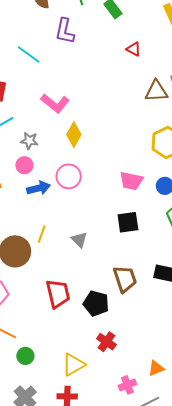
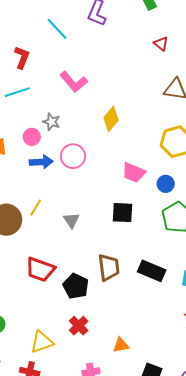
yellow diamond: (74, 135) -> (111, 119), moved
gray star: (29, 141) -> (51, 122), moved
red trapezoid: (58, 294) -> (40, 269), turned 112
orange triangle: (156, 368) -> (121, 345), moved

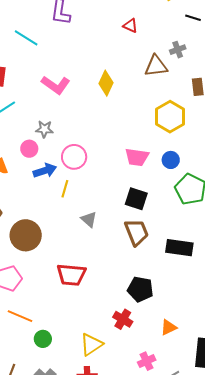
yellow diamond: (111, 119) -> (106, 83), moved
yellow line: (36, 208) -> (65, 189), moved
black square: (122, 213) -> (136, 199), turned 30
brown trapezoid: (109, 267) -> (136, 232), moved
black pentagon: (76, 286) -> (140, 289), moved

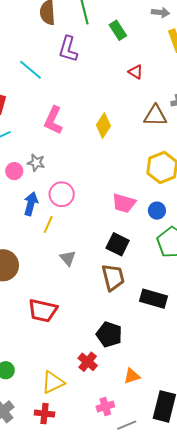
pink L-shape: (56, 85) -> (53, 120), turned 72
pink circle: (29, 149) -> (14, 171), moved
blue arrow: (45, 171) -> (31, 204), turned -65

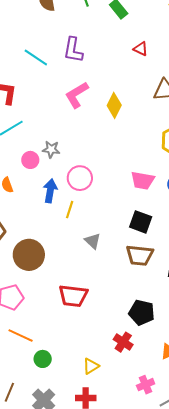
purple L-shape: (68, 49) -> (73, 50), moved
pink L-shape: (53, 120) -> (77, 95), moved, turned 40
brown trapezoid: (113, 277) -> (140, 255), turned 116
yellow triangle: (53, 382) -> (91, 366), size x0.7

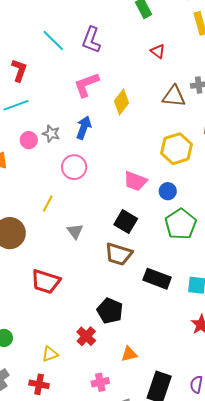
blue arrow: (50, 191) -> (84, 128), moved
yellow line: (70, 210) -> (48, 203), moved

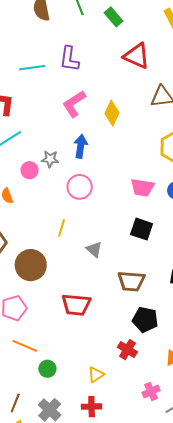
cyan line: (53, 40) -> (32, 68), turned -40
red triangle: (158, 51) -> (137, 56), size x1.8
brown trapezoid: (119, 254) -> (131, 281), moved

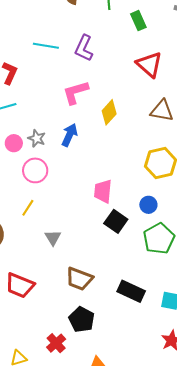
pink circle: (80, 187) -> (35, 170), moved
pink trapezoid: (142, 188) -> (103, 191), moved, turned 70
black square: (142, 229) -> (116, 221), moved

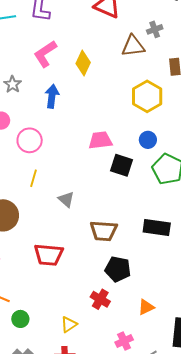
gray star: (37, 138) -> (13, 84), moved, turned 30
pink trapezoid: (103, 191) -> (100, 140), turned 95

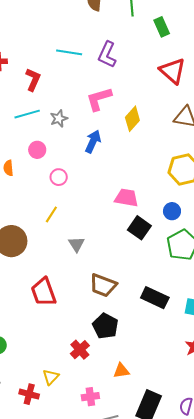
pink circle: (30, 140) -> (59, 177), size x0.7
red trapezoid: (49, 255) -> (43, 292), turned 48
yellow triangle: (69, 324) -> (51, 377), moved, turned -30

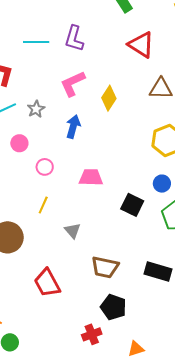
pink trapezoid: (126, 198) -> (91, 177), moved
red cross: (80, 350) -> (92, 334), turned 30

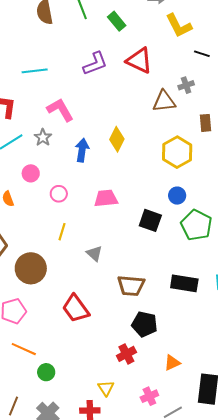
purple L-shape: (74, 39) -> (95, 64), moved, turned -120
pink L-shape: (73, 84) -> (60, 110), moved, turned 92
yellow diamond: (109, 98) -> (117, 139), moved

